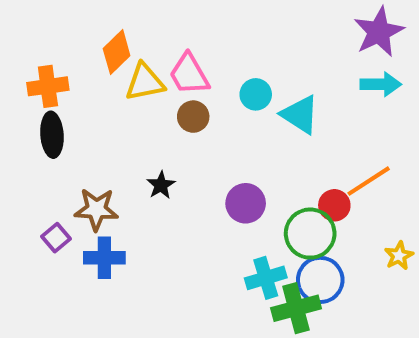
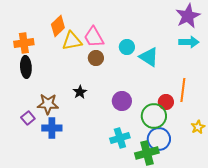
orange line: (369, 181) -> (183, 90), turned -50
cyan cross: (266, 278) -> (120, 138), moved

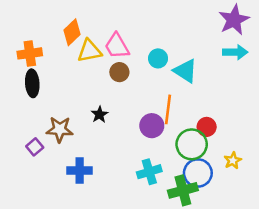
orange line: (183, 90) -> (168, 109), moved
yellow star: (198, 127) -> (233, 161), moved
blue cross: (52, 128) -> (80, 170), moved

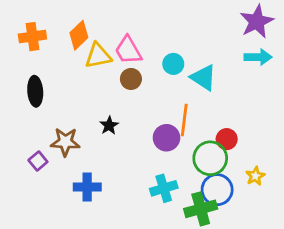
orange cross: (30, 53) -> (32, 37), moved

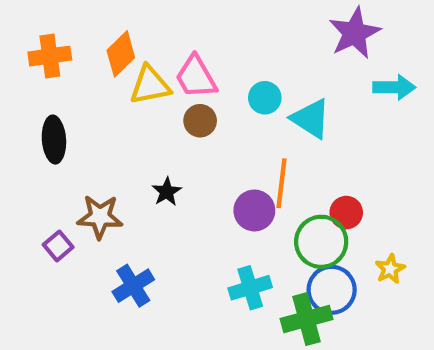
purple star: (257, 22) -> (355, 33), moved
blue cross: (87, 187) -> (133, 286), turned -32

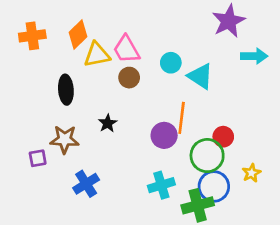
black ellipse: (54, 140) -> (66, 90), moved
purple square: (58, 246) -> (38, 158), turned 30

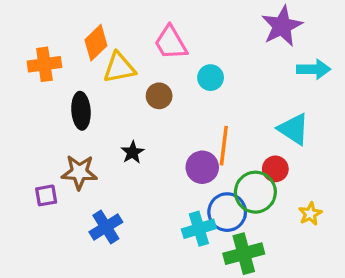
orange cross: (32, 36) -> (44, 64), moved
pink trapezoid: (126, 49) -> (171, 43), moved
cyan triangle: (200, 76) -> (294, 129), moved
blue circle: (214, 186) -> (227, 212), moved

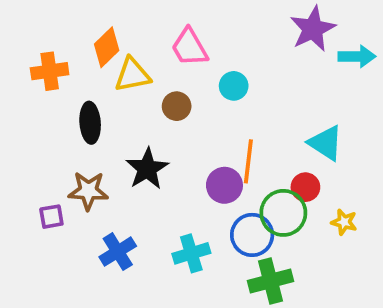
cyan arrow: (314, 69) -> (357, 56), moved
black star: (132, 152) -> (147, 169), size x1.6
yellow star: (310, 214) -> (344, 222), moved, turned -30
cyan cross: (199, 229) -> (191, 253), moved

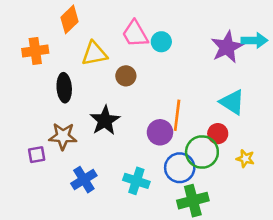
purple star: (313, 29) -> (227, 47), moved
orange diamond: (107, 47) -> (69, 19), moved
cyan circle: (234, 86) -> (161, 42), moved
cyan cross: (191, 253) -> (136, 181), turned 35

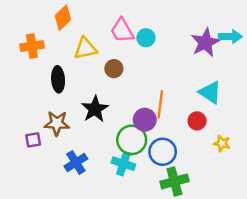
green circle: (202, 152) -> (132, 140), moved

